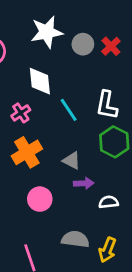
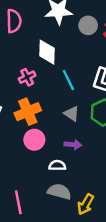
gray triangle: (72, 160) -> (72, 114), moved
pink circle: (40, 199) -> (34, 140), moved
white semicircle: (109, 202) -> (57, 165), moved

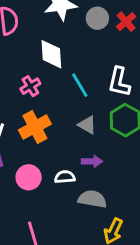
pink circle: (34, 140) -> (29, 177), moved
white semicircle: (57, 165) -> (65, 177), moved
gray semicircle: (59, 192) -> (92, 199), moved

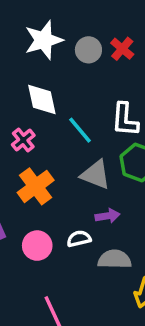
gray triangle: (87, 125) -> (96, 175), size x1.4

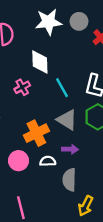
gray circle: (88, 50) -> (79, 21), moved
orange cross: (36, 186) -> (36, 133), moved
gray semicircle: (115, 259) -> (69, 180), turned -100

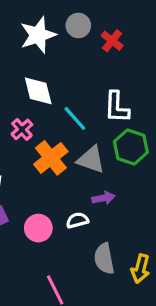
orange cross: (36, 133) -> (51, 158), moved
gray semicircle: (69, 180) -> (104, 259), moved

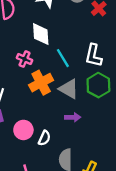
pink cross: (22, 129) -> (25, 59), turned -35
white semicircle: (77, 220) -> (44, 138), moved, turned 119

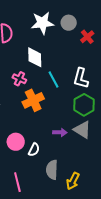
gray triangle: (69, 89) -> (82, 130), moved

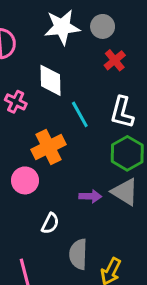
red cross: (87, 37) -> (115, 60), moved
pink cross: (19, 79) -> (16, 102), moved
pink circle: (16, 142) -> (25, 180), moved

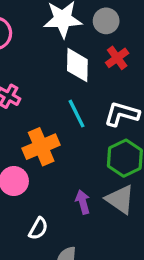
white diamond: (51, 80) -> (77, 65), moved
white L-shape: (122, 112) -> (122, 114), turned 88
purple arrow: (90, 196) -> (83, 202), turned -110

